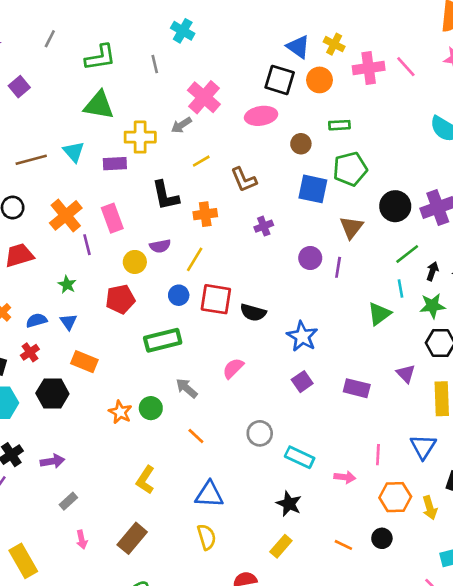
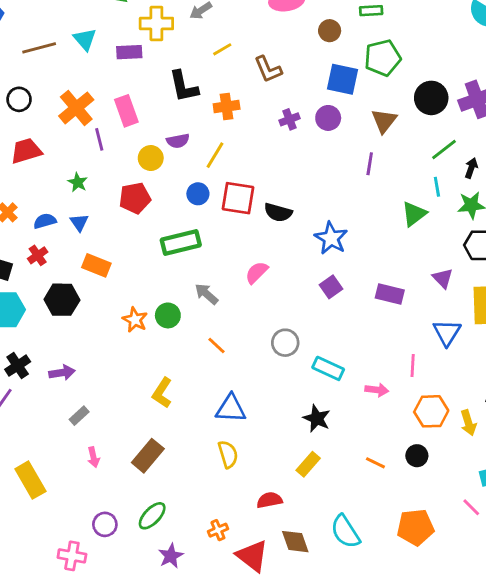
purple circle: (310, 258) -> (328, 118), moved
blue triangle: (423, 447) -> (447, 333), moved

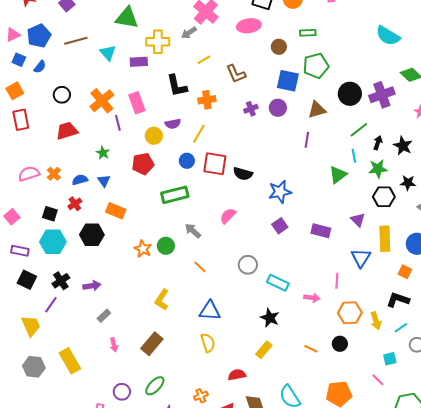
brown line: (39, 48) -> (76, 41), moved
brown triangle: (384, 121) -> (317, 110), turned 36
blue star: (331, 238) -> (280, 192), turned 30

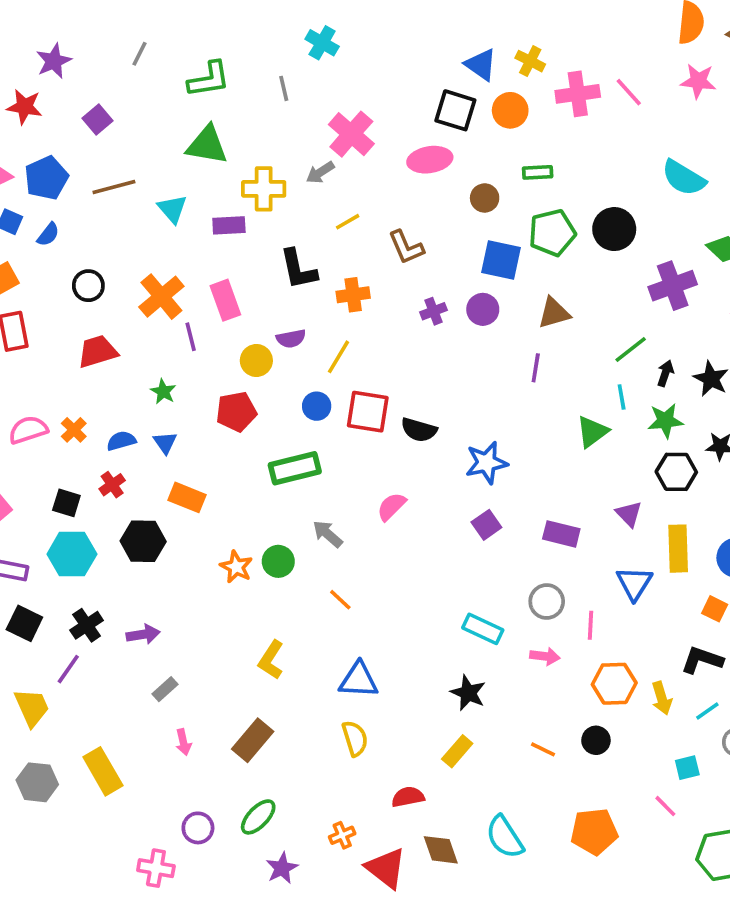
black circle: (350, 94) -> (614, 229), moved
gray circle: (248, 265) -> (547, 602), moved

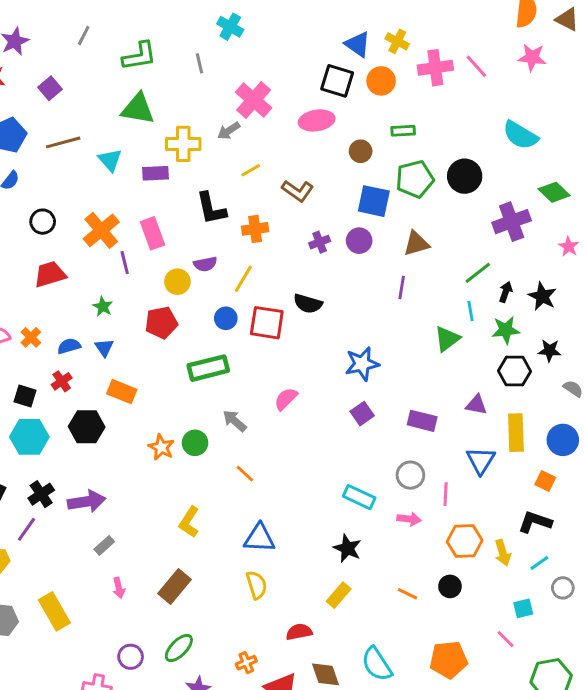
brown L-shape: (406, 247) -> (298, 191), turned -32
black semicircle: (419, 430) -> (308, 304), moved
purple triangle: (629, 514) -> (476, 405), turned -35
purple arrow: (143, 634) -> (87, 501), size x1.4

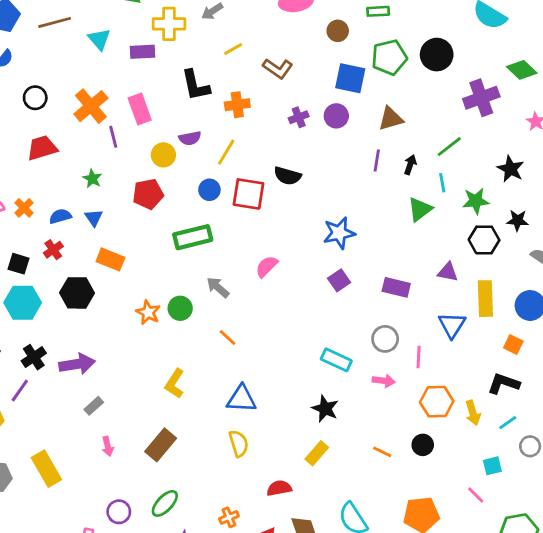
black arrow: (506, 292) -> (410, 165), moved

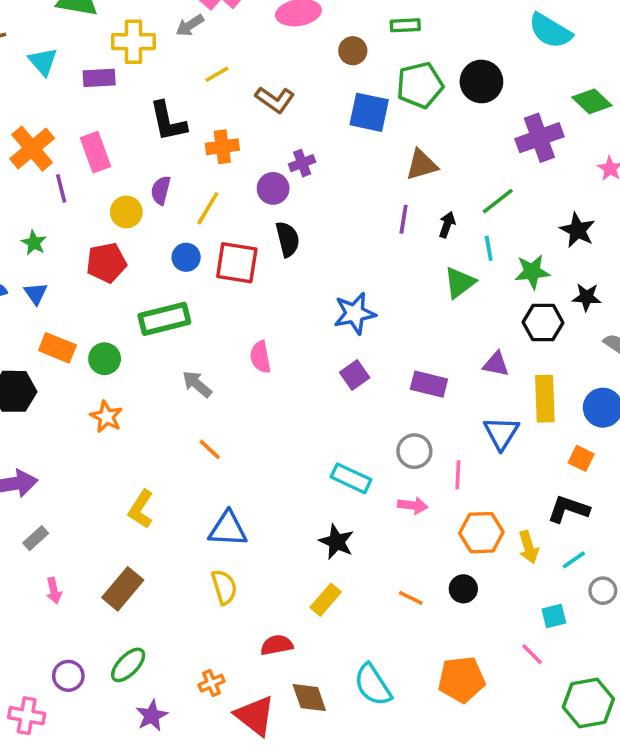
purple circle: (336, 116) -> (273, 188), moved
purple semicircle: (190, 138) -> (161, 190), turned 115
black semicircle: (287, 176) -> (288, 239), turned -120
pink semicircle: (267, 266) -> (260, 357), turned -55
green circle: (180, 308) -> (105, 359), moved

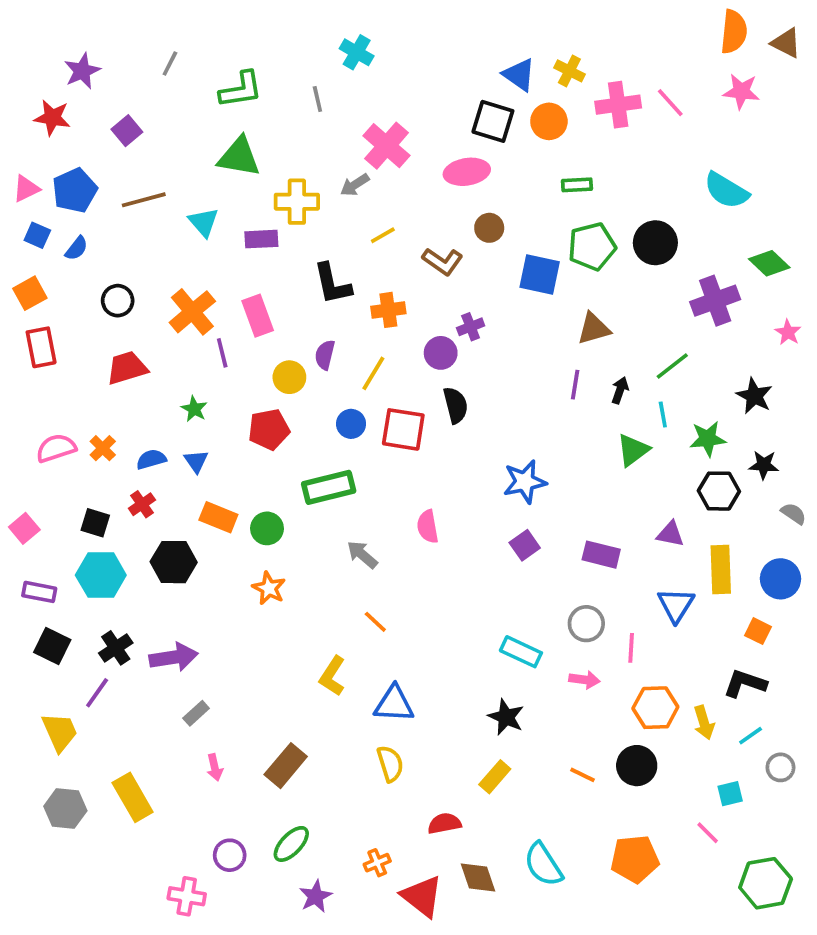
brown circle: (353, 51) -> (489, 228), moved
yellow L-shape: (141, 509) -> (332, 676), moved
black circle: (463, 589) -> (637, 766), size x1.4

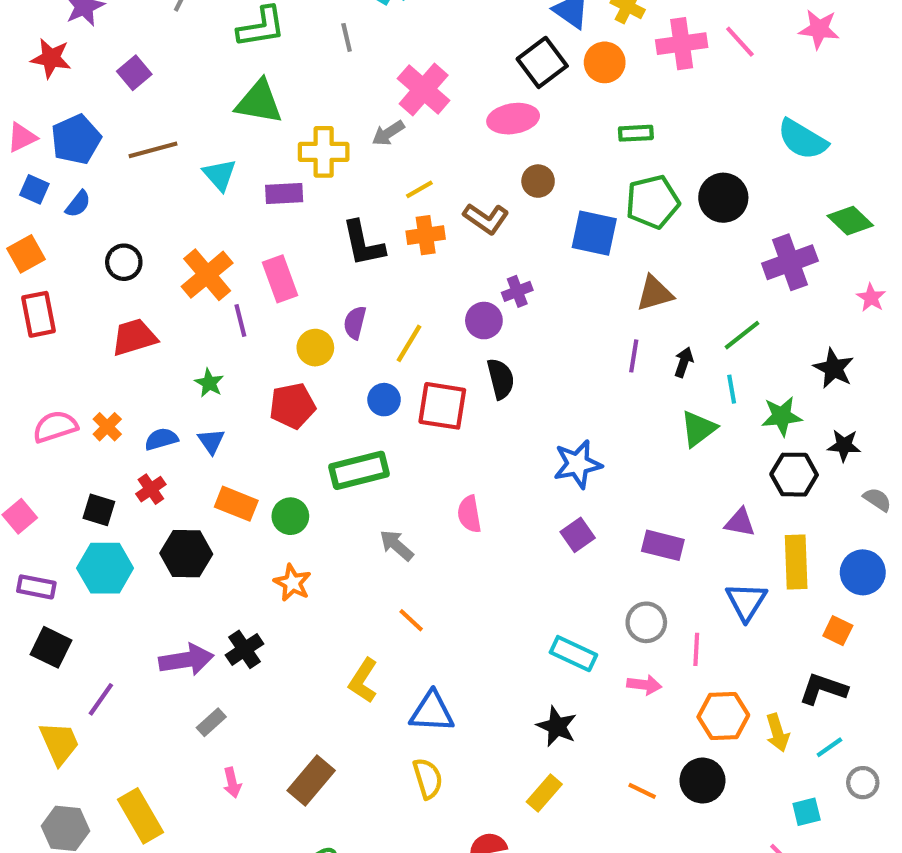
black square: (493, 121) -> (542, 62), turned 36
orange cross: (388, 310) -> (426, 235), moved
black cross: (116, 648) -> (245, 649), moved

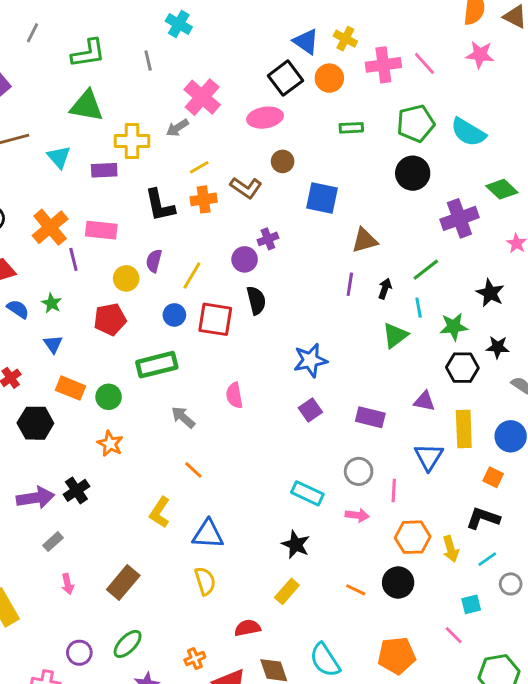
green pentagon: (653, 202) -> (416, 123), moved
pink rectangle: (280, 279) -> (101, 230), turned -64
blue semicircle: (161, 439) -> (18, 309), moved, turned 50

